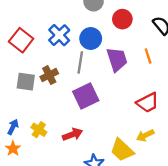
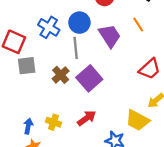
brown cross: (49, 75) -> (61, 75), moved
gray square: (26, 82) -> (27, 66), moved

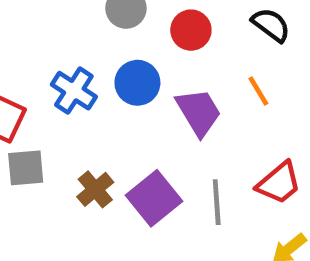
gray line: (76, 48) -> (217, 202), moved

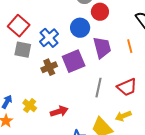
red circle: (191, 30) -> (100, 12), moved
blue cross: (74, 91) -> (49, 38), moved
purple square: (154, 198) -> (74, 61), moved

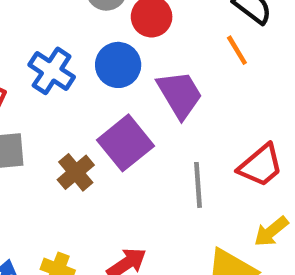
blue cross: (49, 38) -> (52, 71), moved
orange line: (130, 46) -> (237, 50), moved

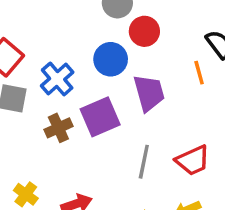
blue cross: (52, 71) -> (57, 79), moved

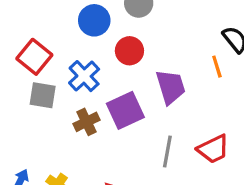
red circle: (144, 31) -> (129, 51), moved
blue circle: (111, 59) -> (94, 20), moved

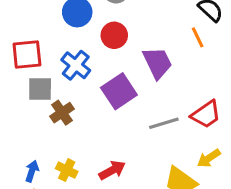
red square: (34, 57) -> (27, 55), turned -36
brown cross: (86, 122) -> (62, 113), moved
gray line: (167, 151) -> (164, 123), turned 72

